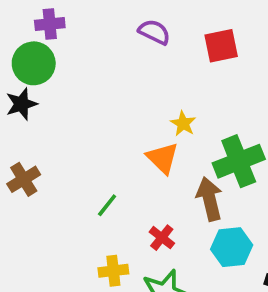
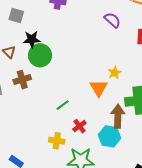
green circle: (34, 63) -> (40, 55), moved
red cross: (162, 238) -> (79, 126), moved
cyan hexagon: (232, 247) -> (110, 136), moved

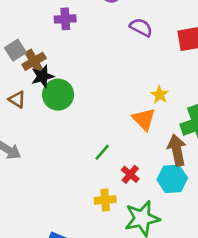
gray square: (16, 15) -> (15, 50), turned -35
brown cross: (22, 80) -> (34, 61), moved

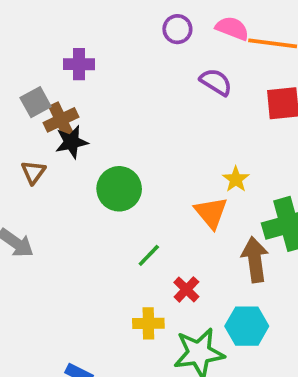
purple cross: (65, 19) -> (79, 64), moved
green circle: (58, 95) -> (119, 189), moved
brown triangle: (17, 99) -> (33, 172), turned 30
cyan hexagon: (172, 179) -> (247, 326), moved

